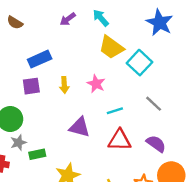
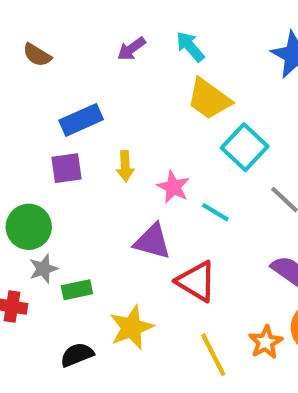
cyan square: (140, 63) -> (245, 147), moved
pink star: (96, 84) -> (173, 187), moved
cyan line: (115, 111) -> (215, 212), turned 49
red triangle: (120, 140) -> (196, 281), moved, turned 30

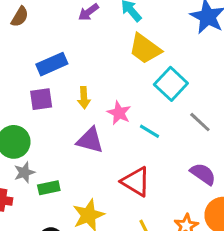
brown semicircle: (37, 55) -> (20, 17), turned -90
purple triangle: (152, 242) -> (90, 140), moved

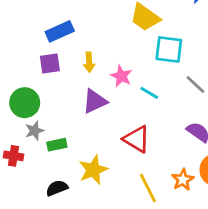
cyan square: (171, 84) -> (169, 50), turned -36
purple triangle: (90, 140) -> (95, 101), turned -40

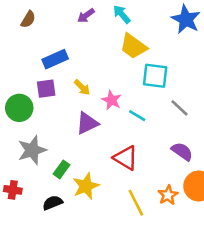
yellow arrow: (89, 62) -> (82, 87), turned -42
green circle: (25, 103) -> (19, 108), moved
gray star: (34, 131) -> (32, 150), size x1.6
green rectangle: (57, 145) -> (62, 169), moved, turned -42
red cross: (14, 156) -> (13, 190), moved

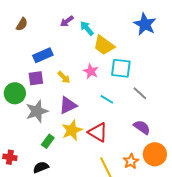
cyan arrow: (122, 14) -> (87, 28), moved
pink star: (112, 100) -> (91, 71), moved
gray star: (32, 150) -> (37, 111), moved
yellow star: (86, 186) -> (72, 130), moved

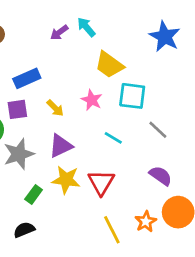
cyan arrow: (87, 28) -> (86, 27), moved
yellow star: (72, 130) -> (66, 180), turned 30
red triangle: (98, 132) -> (101, 182), turned 30

